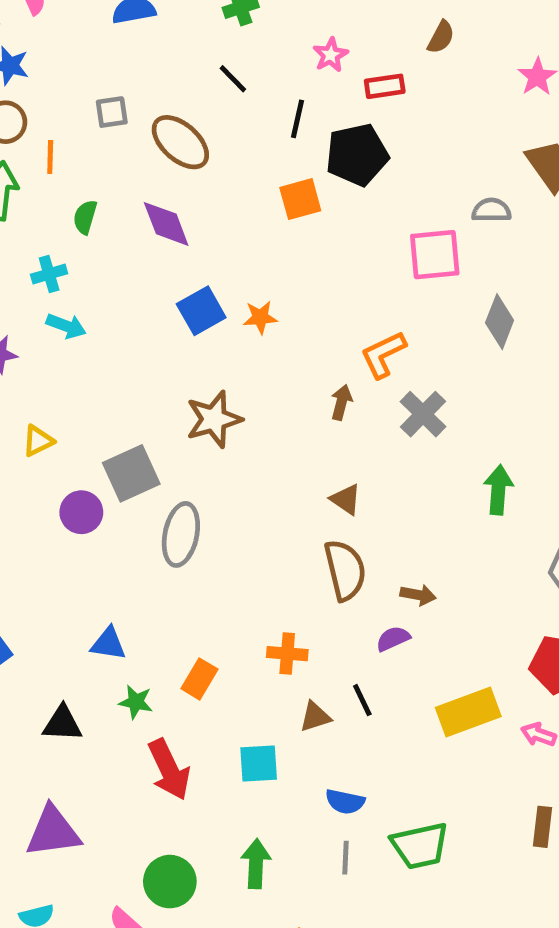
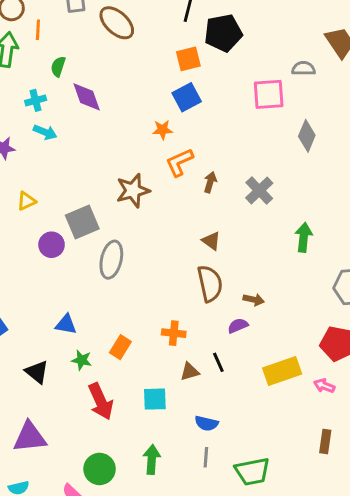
purple diamond: (166, 224) -> (87, 97), moved
blue square: (201, 311) -> (187, 97), moved
orange L-shape: (383, 355) -> (179, 162), moved
black triangle: (62, 724) -> (37, 372), turned 35
green trapezoid: (420, 846) -> (252, 472), moved

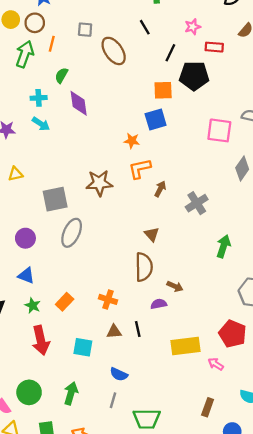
purple circle: (52, 245) -> (25, 238), moved

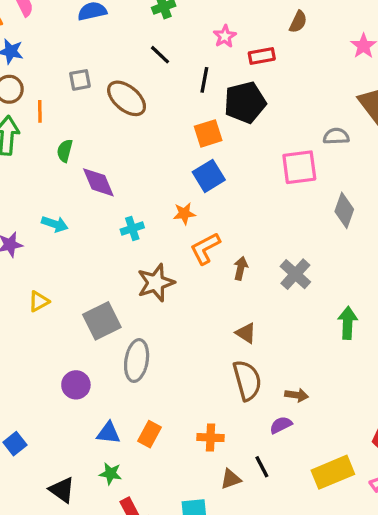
cyan cross: (39, 98) -> (132, 229), moved
blue triangle: (26, 276) -> (108, 433), moved
orange rectangle: (65, 302) -> (150, 434), moved

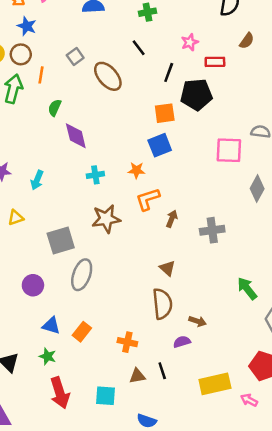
gray square: (80, 80) -> (75, 56), turned -35
cyan arrow: (55, 224) -> (37, 180), moved, turned 84
gray cross: (295, 274) -> (212, 230), turned 30
green arrow: (348, 323) -> (247, 288), moved, turned -50

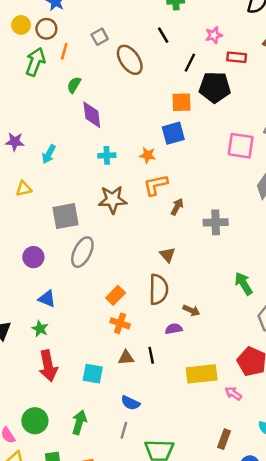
orange rectangle: (82, 332) -> (116, 295), moved

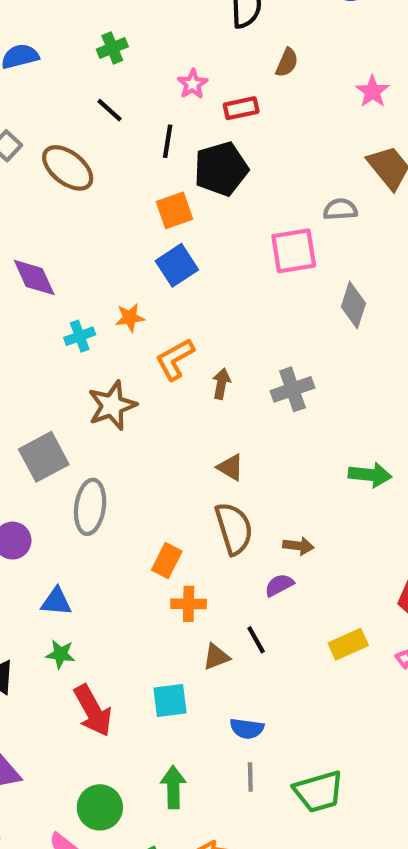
orange star: (148, 155) -> (130, 317), moved
green arrow: (244, 284) -> (370, 475), turned 145
yellow rectangle: (202, 374) -> (348, 644), size x0.7

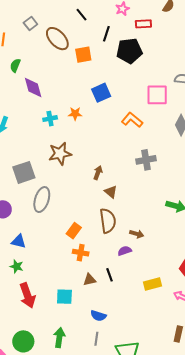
orange square: (174, 210) -> (83, 55), moved
orange L-shape: (175, 359) -> (132, 120), moved, turned 60
brown arrow: (221, 384) -> (98, 173), moved

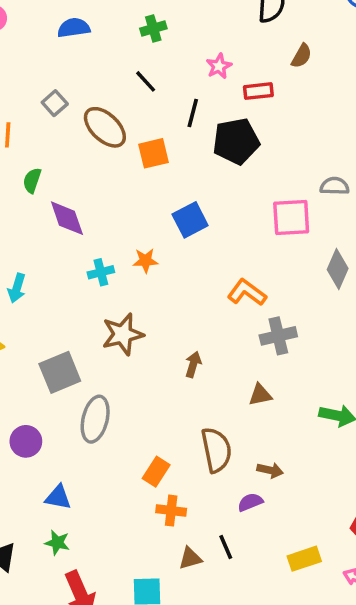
orange L-shape: (132, 120) -> (247, 293), moved
brown triangle: (111, 192) -> (260, 395), moved, turned -48

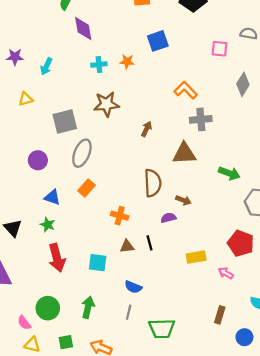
pink square: (291, 218) -> (219, 49), size x0.7
brown triangle: (260, 395) -> (184, 154), size x1.6
orange rectangle: (156, 472) -> (87, 188), moved

